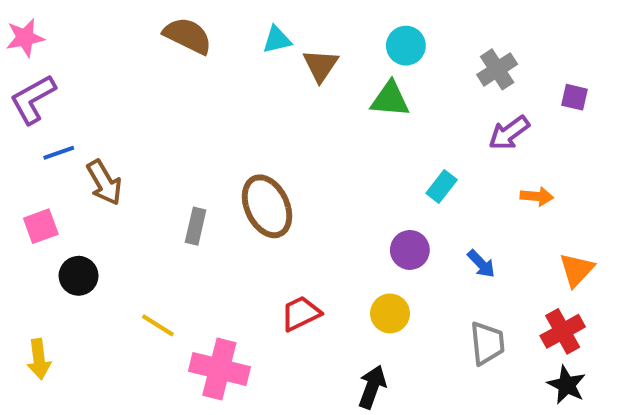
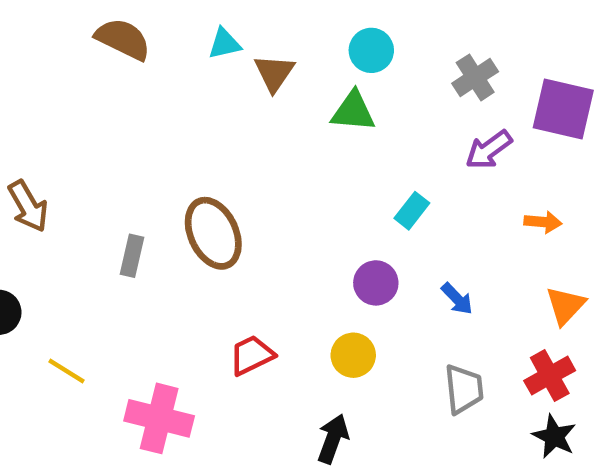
purple square: (575, 97) -> (563, 109), size x2.0
orange arrow: (537, 196) -> (543, 222), moved
yellow line: (158, 325) -> (66, 371), moved

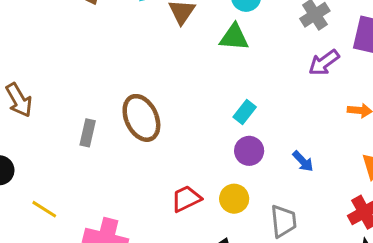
cyan rectangle: (412, 211) -> (245, 112), moved
red trapezoid: (252, 355) -> (186, 199), moved
gray trapezoid: (464, 389) -> (283, 221), moved

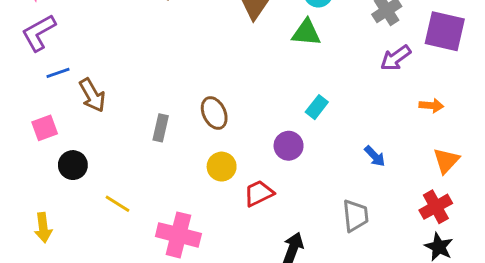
brown ellipse: (141, 118) -> (214, 113), size x0.7
purple circle: (249, 151) -> (289, 146), moved
yellow circle: (234, 199) -> (222, 167), moved

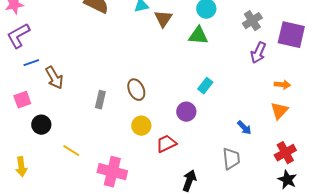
purple arrow: (396, 58) -> (258, 53), turned -30
blue arrow: (375, 156) -> (244, 128), moved
orange triangle: (446, 161) -> (279, 111), moved

